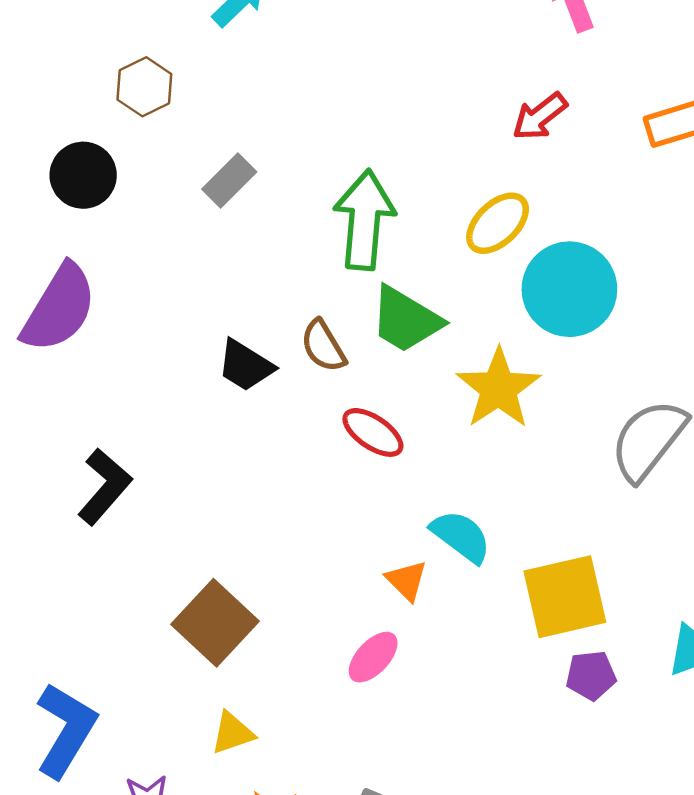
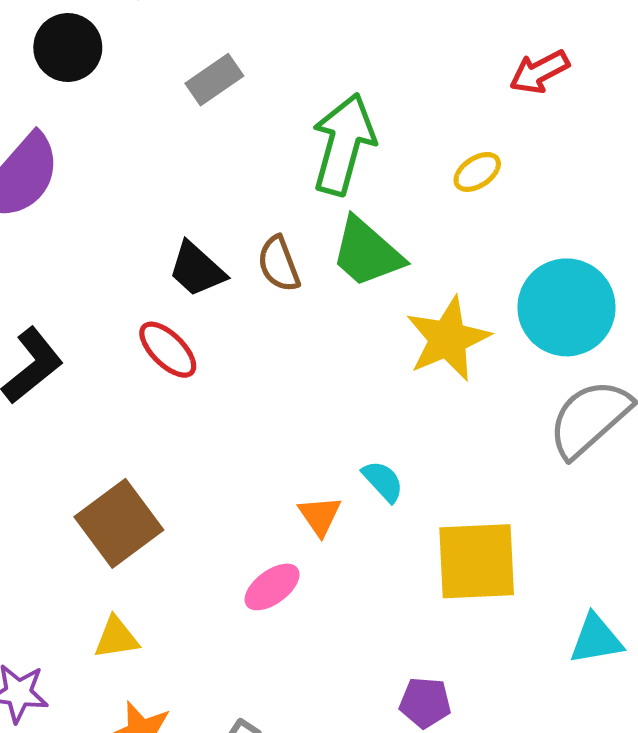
yellow ellipse: (498, 223) -> (477, 172), size x0.7
cyan circle: (569, 289) -> (567, 307), moved
red ellipse: (373, 432) -> (168, 350), moved
cyan semicircle: (461, 536) -> (383, 481), size x0.7
purple pentagon: (591, 675) -> (425, 703), moved

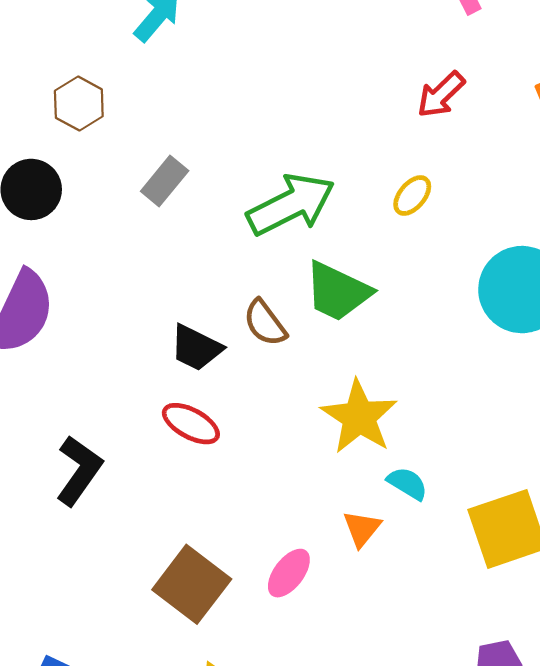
green arrow: (343, 144) -> (291, 205), turned 64
yellow star: (448, 339) -> (359, 417), moved
orange triangle: (320, 516) -> (362, 529), turned 30
pink ellipse: (272, 587) -> (289, 573), moved

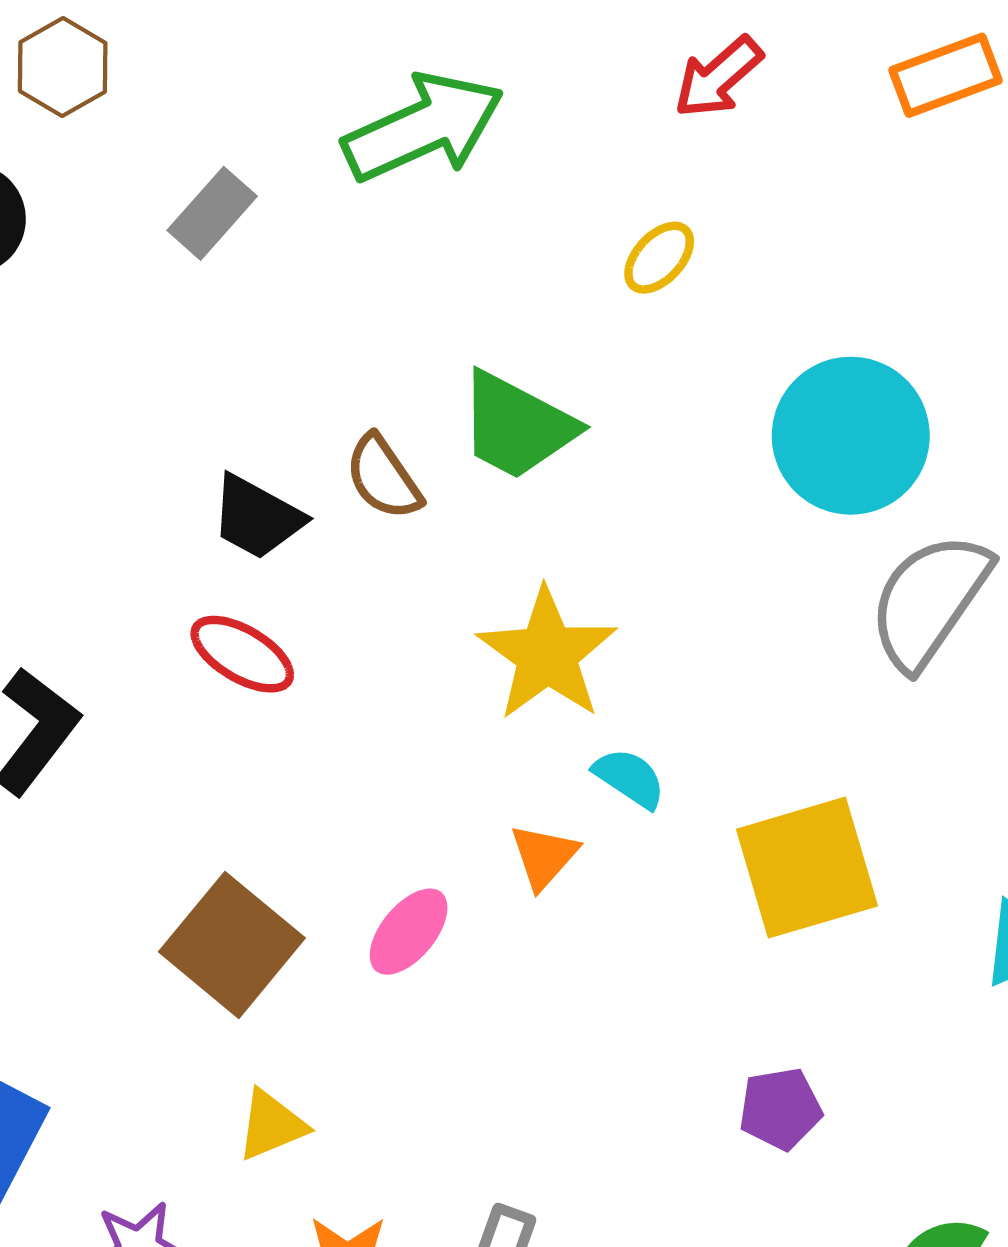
green arrow: (291, 205) -> (423, 127), moved

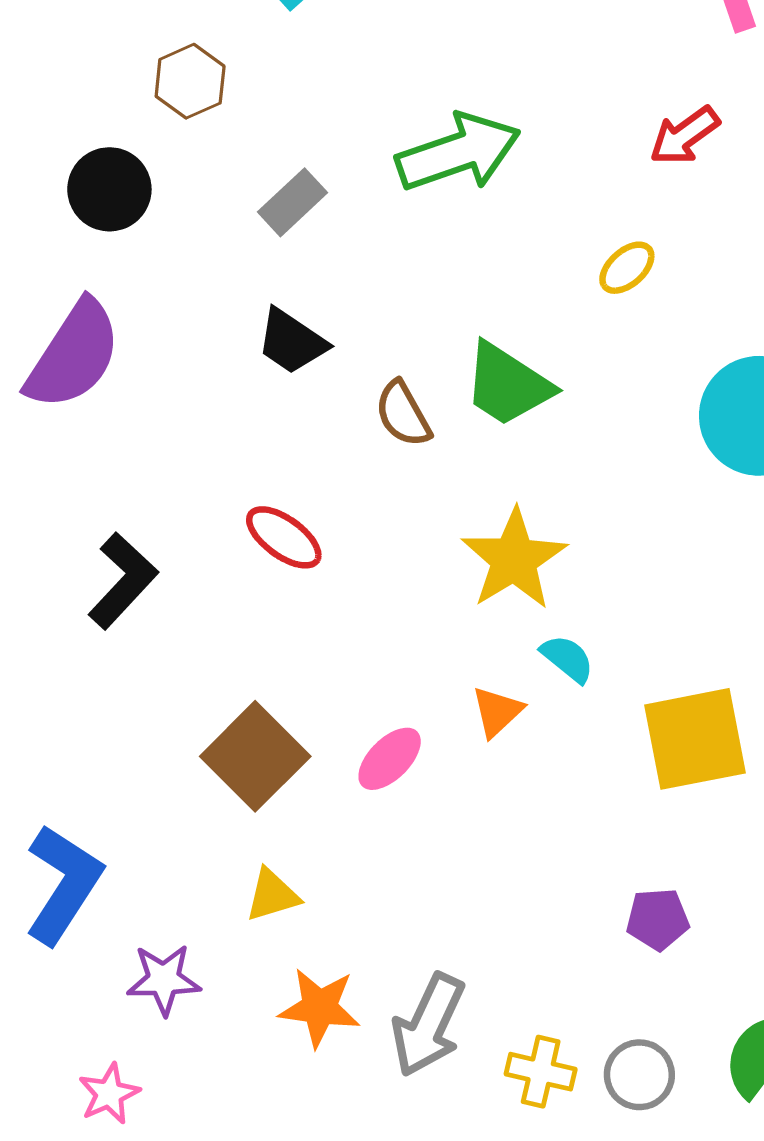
black trapezoid: (257, 517) -> (292, 341), moved

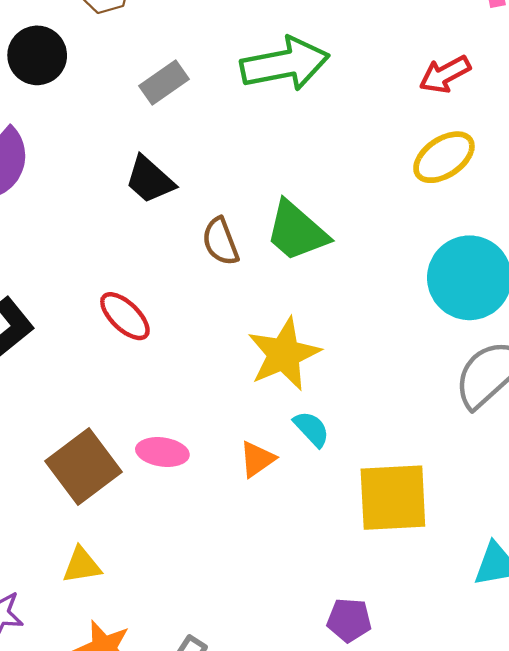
yellow ellipse: (627, 268) -> (444, 157), moved, size x1.5
pink ellipse: (390, 759) -> (162, 452), moved, turned 45

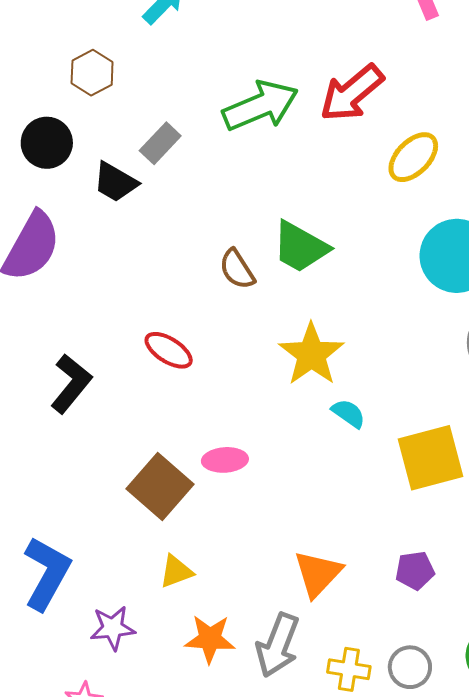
red arrow: (445, 74) -> (352, 93), moved, size x1.5
black trapezoid: (150, 180) -> (115, 182), moved
orange triangle: (257, 459) -> (318, 574), moved, size x1.5

